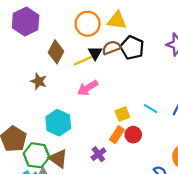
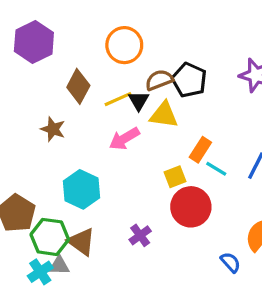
yellow triangle: (117, 20) -> (164, 115), moved
black triangle: (95, 53) -> (139, 101), moved
orange rectangle: (117, 135) -> (200, 150), moved
red circle: (133, 135) -> (191, 207), size x1.6

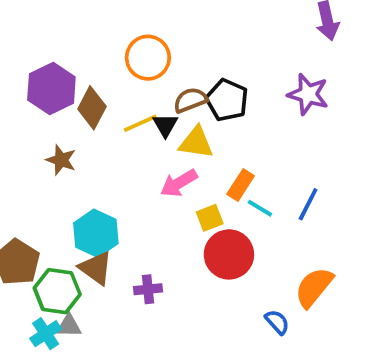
purple hexagon: (34, 42) -> (51, 89), moved
pink arrow: (124, 139) -> (179, 183), moved
purple cross: (140, 235) -> (148, 289), moved, turned 30
brown triangle: (81, 242) -> (96, 268), moved

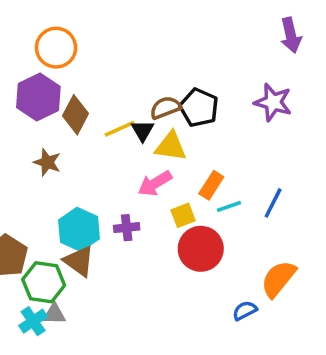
orange circle: (148, 58) -> (56, 48), moved
cyan line: (260, 208) -> (229, 206), turned -50
purple cross: (148, 289) -> (127, 228), moved
blue semicircle: (277, 322) -> (245, 311), turned -75

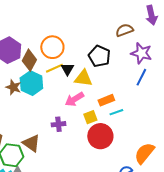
orange circle: (56, 48) -> (52, 47), moved
brown semicircle: (165, 108) -> (124, 30), moved
orange rectangle: (211, 185) -> (106, 100), turned 35
blue line: (273, 203) -> (141, 77), moved
cyan hexagon: (79, 229) -> (31, 83), moved

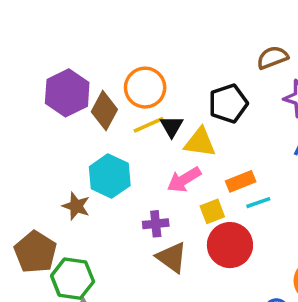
black pentagon: (99, 56) -> (228, 103), turned 30
cyan hexagon: (31, 83) -> (110, 176), moved
brown star: (13, 87) -> (76, 206), moved
brown triangle: (31, 143) -> (172, 257), moved

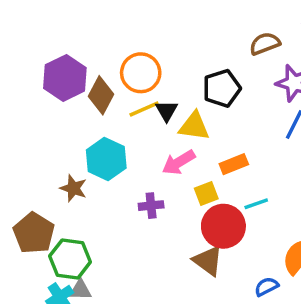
cyan line: (258, 203) -> (256, 204), moved
brown triangle: (172, 257) -> (208, 261), moved

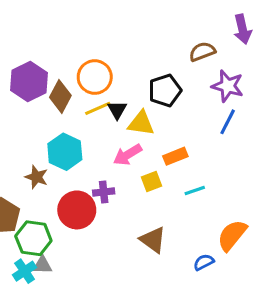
red circle: (223, 226) -> (77, 210), moved

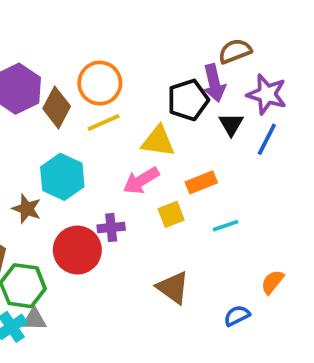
purple arrow: (243, 29) -> (214, 83), moved
black triangle: (117, 110) -> (231, 124), moved
orange semicircle: (232, 235) -> (272, 282), size x0.6

